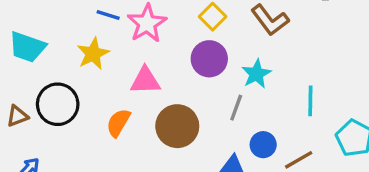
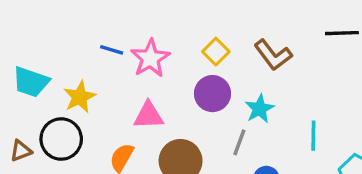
yellow star: (93, 54) -> (80, 97), moved

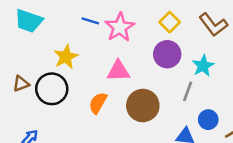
cyan trapezoid: (31, 82) -> (29, 21), moved
brown triangle: (21, 151) -> (21, 84), moved

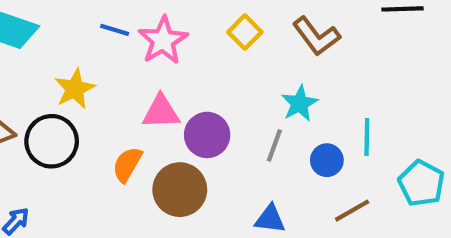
purple circle: (167, 54) -> (207, 135), moved
brown circle: (143, 106) -> (180, 190), moved
blue circle: (208, 120) -> (327, 160), moved

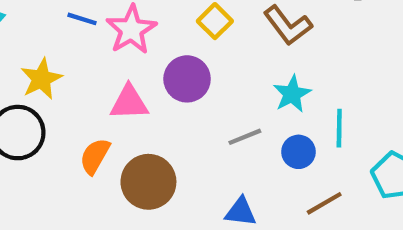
cyan star: (300, 103) -> (292, 94), moved
purple circle: (207, 135) -> (187, 79), moved
gray line: (274, 145) -> (245, 137), turned 48

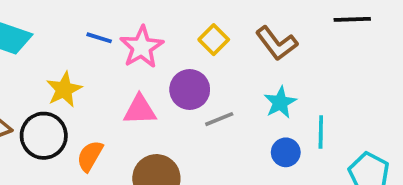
gray line: (245, 137) -> (219, 119), moved
orange semicircle: (95, 156) -> (90, 156), moved

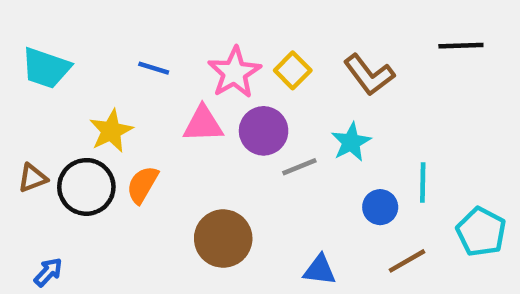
pink star: (142, 47) -> (234, 73), moved
cyan star: (280, 102) -> (351, 142), moved
pink triangle: (140, 110) -> (203, 124), moved
orange semicircle: (90, 156) -> (142, 185), moved

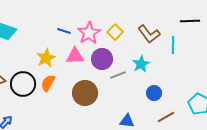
blue line: (154, 68) -> (64, 31), moved
yellow star: (111, 131) -> (46, 58), moved
cyan line: (423, 182) -> (173, 45), moved
brown circle: (223, 239) -> (85, 93), moved

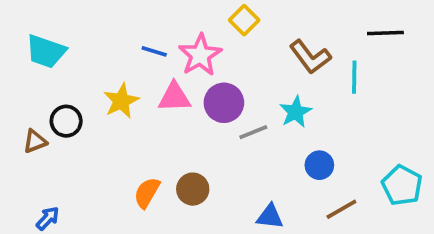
yellow square: (115, 32) -> (244, 20), moved
orange semicircle: (48, 83) -> (147, 193), moved
black circle: (23, 84) -> (66, 121), moved, size x0.7
brown circle: (85, 93) -> (193, 189), moved, size x0.7

